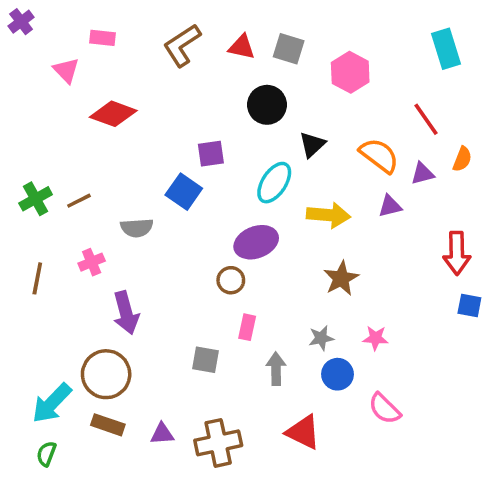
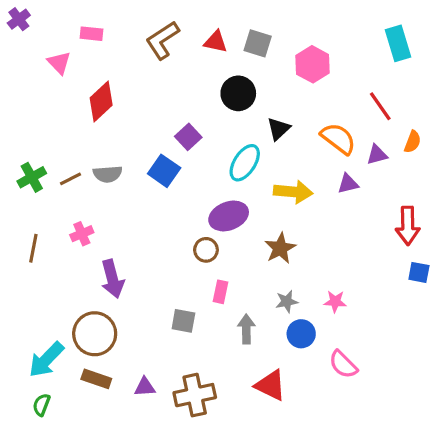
red diamond: (113, 114) -> (101, 101), turned -63
purple square: (211, 154) -> (188, 137), turned -35
gray semicircle: (137, 228) -> (108, 174), moved
brown star: (341, 278) -> (280, 248), moved

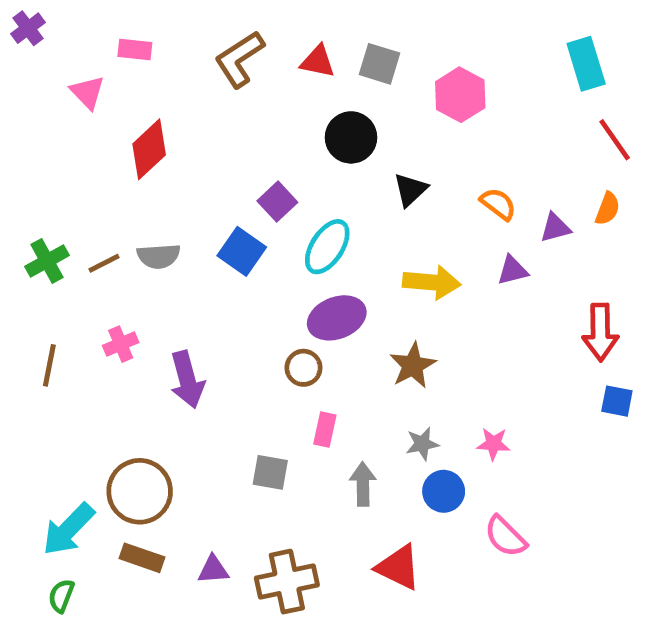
red line: (380, 106) -> (615, 140), moved
orange semicircle: (338, 139) -> (498, 204), size x0.7
cyan ellipse: (245, 163) -> (327, 247), moved
purple arrow: (112, 279) -> (187, 380), moved

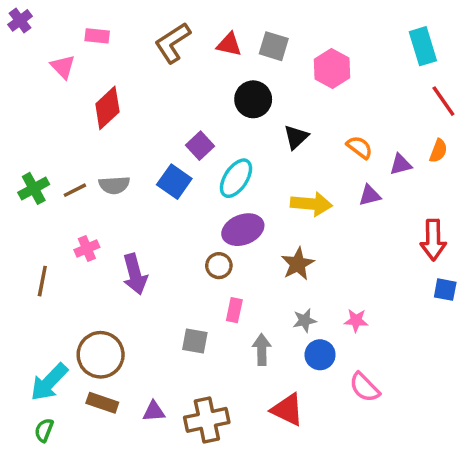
brown line: (49, 365) -> (42, 281), moved

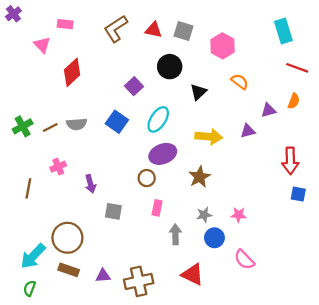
red line: (443, 101) -> (297, 68), turned -35
purple square: (200, 146) -> (134, 86), moved
orange semicircle: (359, 147) -> (240, 82), moved
purple arrow: (135, 274) -> (90, 184), size x0.7
gray square: (195, 341) -> (113, 211), moved

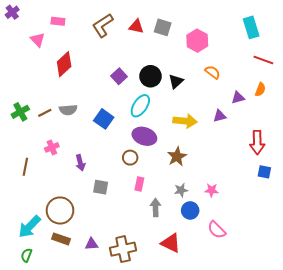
black circle: (170, 67) -> (150, 76), moved
blue square: (117, 122) -> (104, 119), moved
purple ellipse: (163, 154) -> (144, 136), turned 40

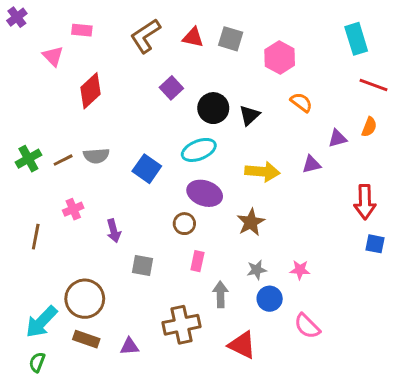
purple square: (119, 76) -> (171, 88), moved
cyan ellipse: (140, 106) -> (199, 150), turned 35
brown cross: (123, 249) -> (181, 325), moved

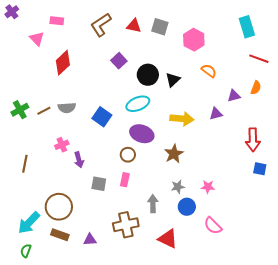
pink cross: (73, 209) -> (62, 145), moved
pink rectangle: (197, 261) -> (125, 180), moved

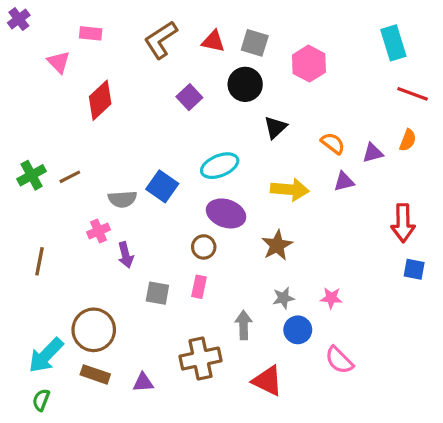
orange semicircle: (209, 71) -> (333, 143), moved
black circle: (148, 75) -> (245, 84), moved
gray semicircle: (67, 108) -> (122, 199), moved

